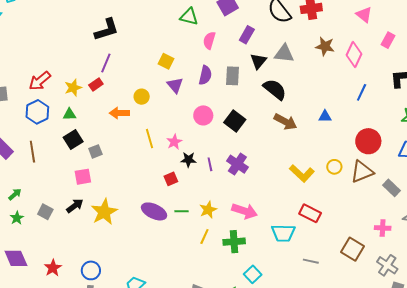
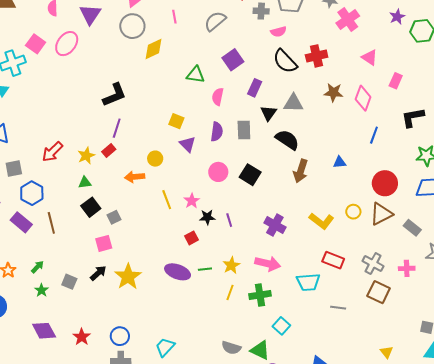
blue hexagon: (37, 112) -> (32, 193), moved
brown arrow: (285, 122) -> (301, 171), turned 85
purple cross: (237, 164) -> (275, 225), moved
gray cross: (387, 265) -> (373, 264), moved

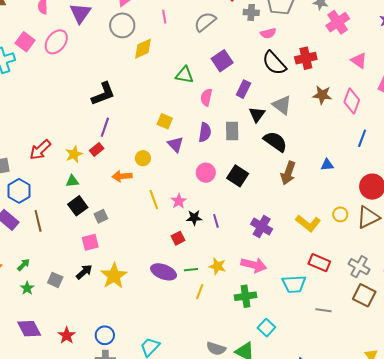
gray triangle: (293, 103) -> (282, 105), turned 35
yellow star: (231, 265) -> (217, 266), turned -30
yellow line: (230, 292) -> (200, 292), moved

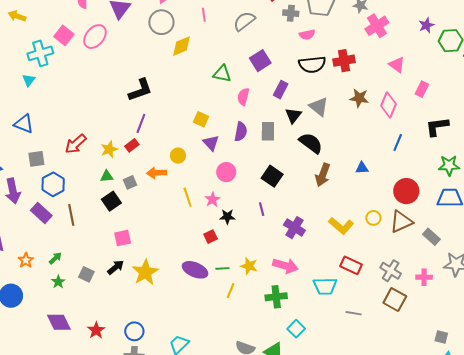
black semicircle: (274, 63) -> (312, 64), turned -56
pink circle: (206, 173) -> (226, 172), moved
gray square: (101, 216) -> (130, 182), moved
purple line: (216, 221) -> (262, 209), moved

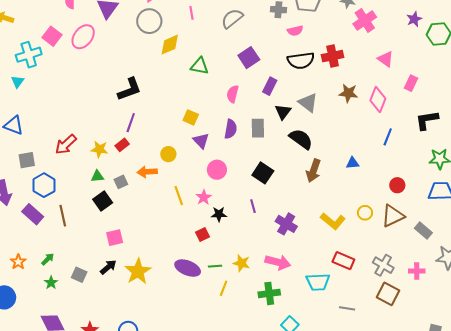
green triangle: (222, 74) -> (200, 66), moved
yellow star: (109, 149) -> (99, 149), turned 30
red circle: (406, 191) -> (397, 185), size x0.6

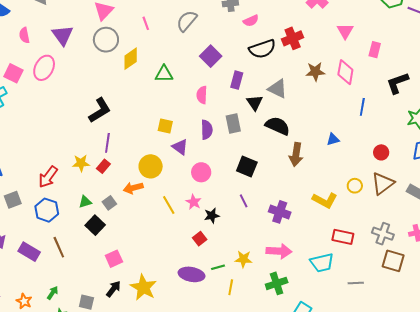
pink triangle: (386, 59) -> (345, 31), turned 36
yellow star: (99, 149) -> (81, 163), moved
yellow circle: (168, 154) -> (151, 166), size x1.5
blue hexagon: (44, 185) -> (47, 210), moved

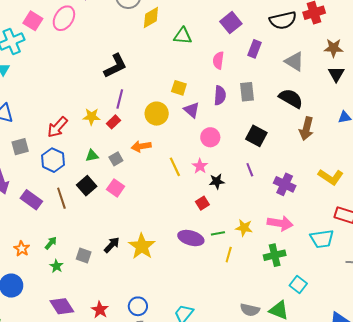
black triangle: (255, 103) -> (336, 74), moved
yellow circle: (151, 166) -> (157, 114), moved
black square: (95, 225) -> (87, 186), moved
pink square: (114, 259) -> (116, 188), moved, turned -36

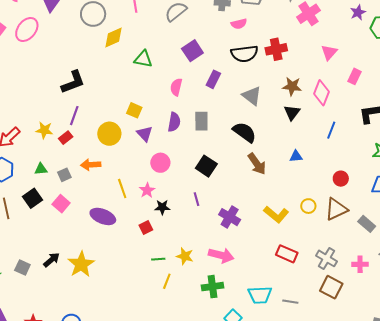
brown arrow: (306, 129) -> (257, 164), turned -55
purple ellipse: (191, 238) -> (103, 216), moved
cyan trapezoid: (322, 239) -> (260, 295), moved

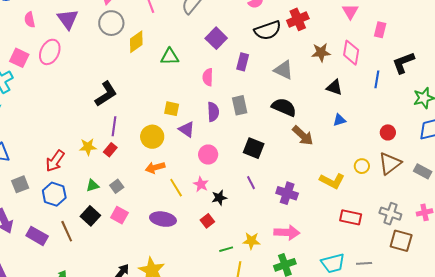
black triangle: (292, 113) -> (334, 87), moved, turned -36
blue line: (331, 130) -> (377, 79), moved
orange arrow: (91, 165) -> (155, 168), moved

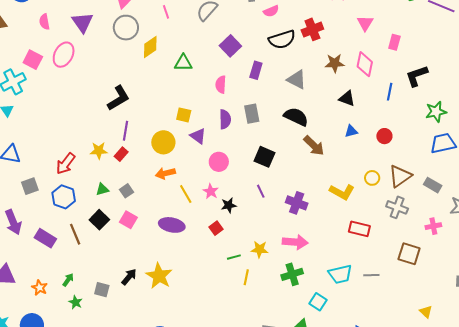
red circle: (388, 132) -> (384, 136), moved
gray cross: (390, 214) -> (397, 207), moved

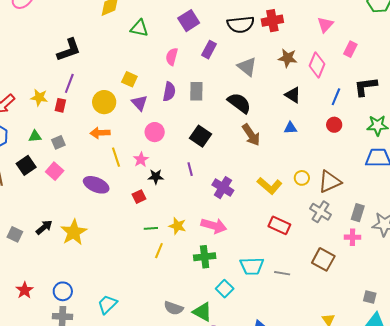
red circle: (384, 136) -> (334, 125), moved
red rectangle: (121, 154) -> (60, 105), turned -40
gray rectangle: (433, 185) -> (358, 213), moved, turned 66

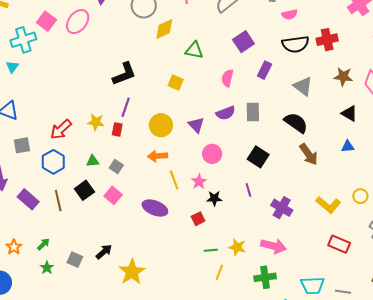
yellow square: (129, 79) -> (176, 82), moved
purple semicircle: (169, 92) -> (226, 113), turned 60
gray square: (58, 142) -> (116, 167), turned -32
yellow star: (74, 232) -> (132, 272), moved

